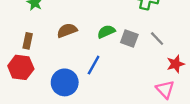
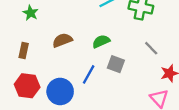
gray square: (129, 39) -> (116, 64), moved
red hexagon: (21, 67) -> (27, 86), moved

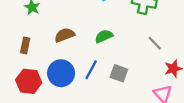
gray square: (116, 64) -> (119, 73), moved
blue circle: (60, 91) -> (61, 73), moved

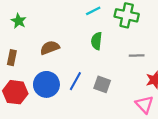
green semicircle: (104, 36) -> (97, 41), moved, turned -60
gray line: (155, 43) -> (137, 55), turned -48

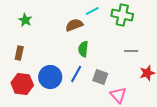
green semicircle: (97, 41) -> (83, 49), moved
brown semicircle: (50, 48) -> (74, 25), moved
pink triangle: (144, 104) -> (118, 95), moved

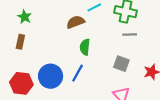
gray line: (131, 51) -> (130, 35), moved
brown rectangle: (19, 53) -> (20, 42), moved
gray square: (100, 77) -> (121, 64), moved

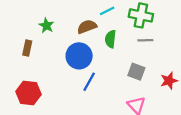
green star: (24, 17) -> (46, 26), moved
green semicircle: (85, 47) -> (111, 39), moved
blue circle: (51, 76) -> (79, 56), moved

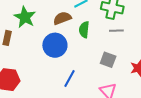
green star: (46, 26) -> (25, 17), size x1.5
blue line: (89, 82) -> (70, 78), moved

